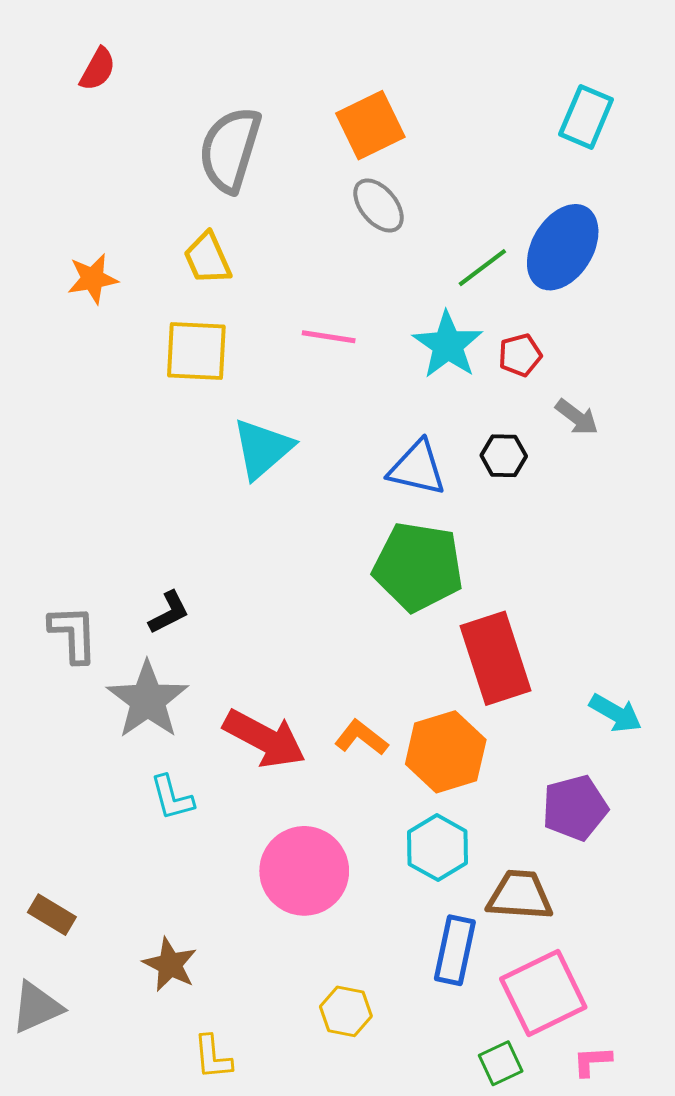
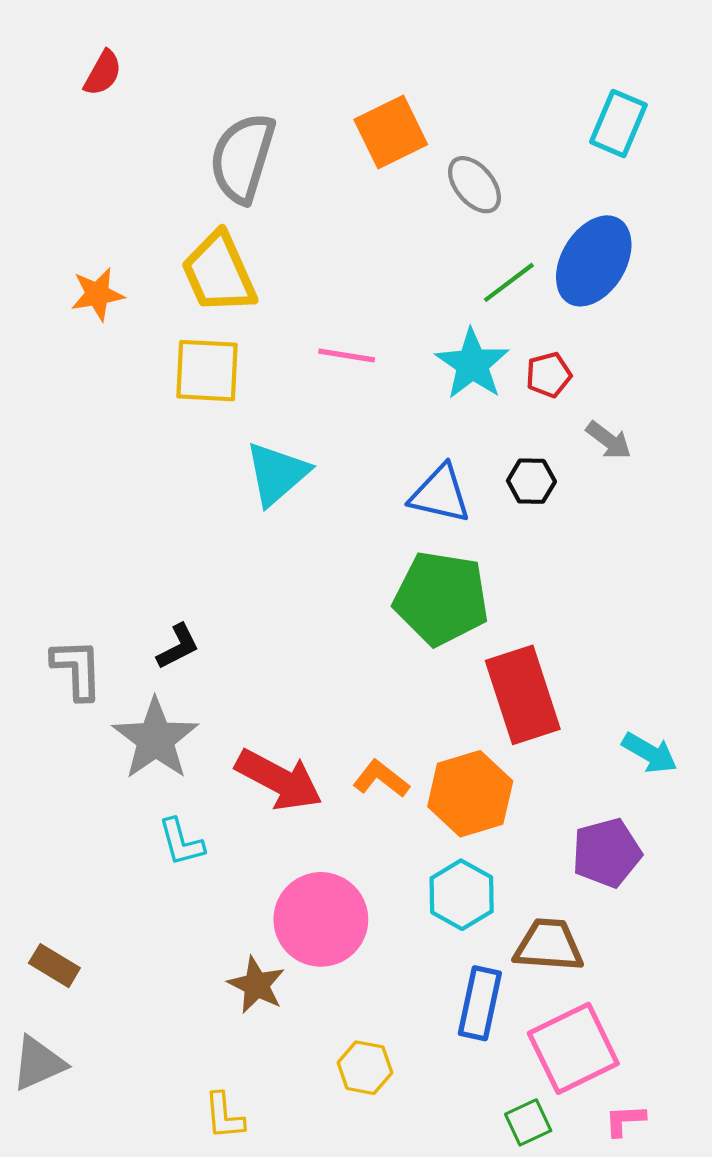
gray ellipse: (379, 205) -> (474, 185), moved
yellow trapezoid: (208, 258) -> (219, 273), size x1.5
brown star: (170, 965) -> (256, 985), moved

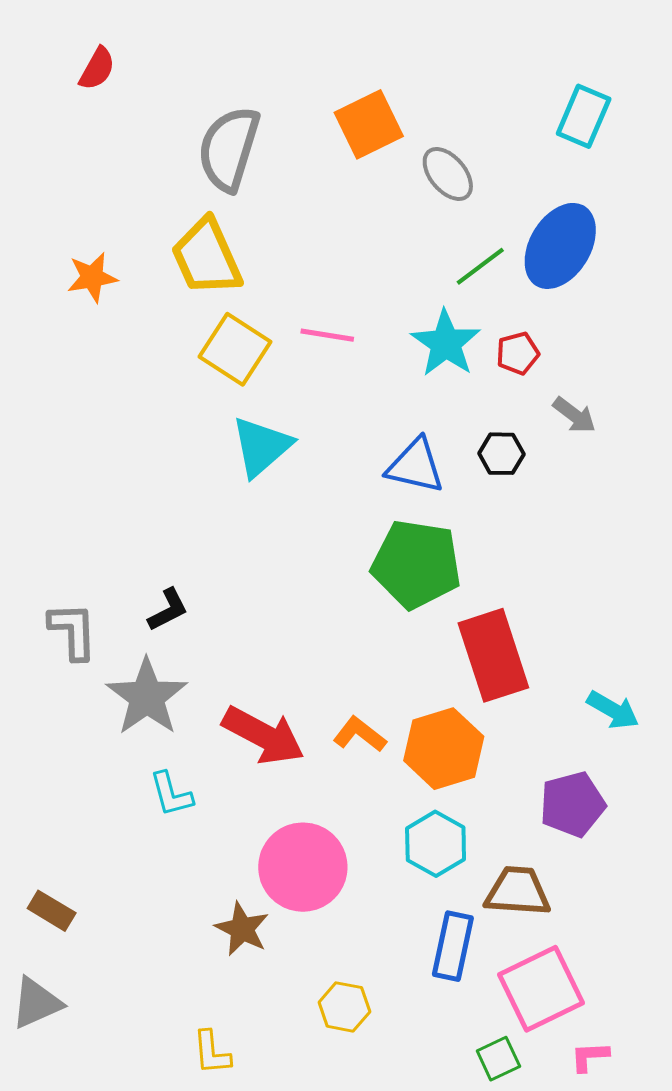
yellow square: (207, 371) -> (235, 349), moved, turned 30

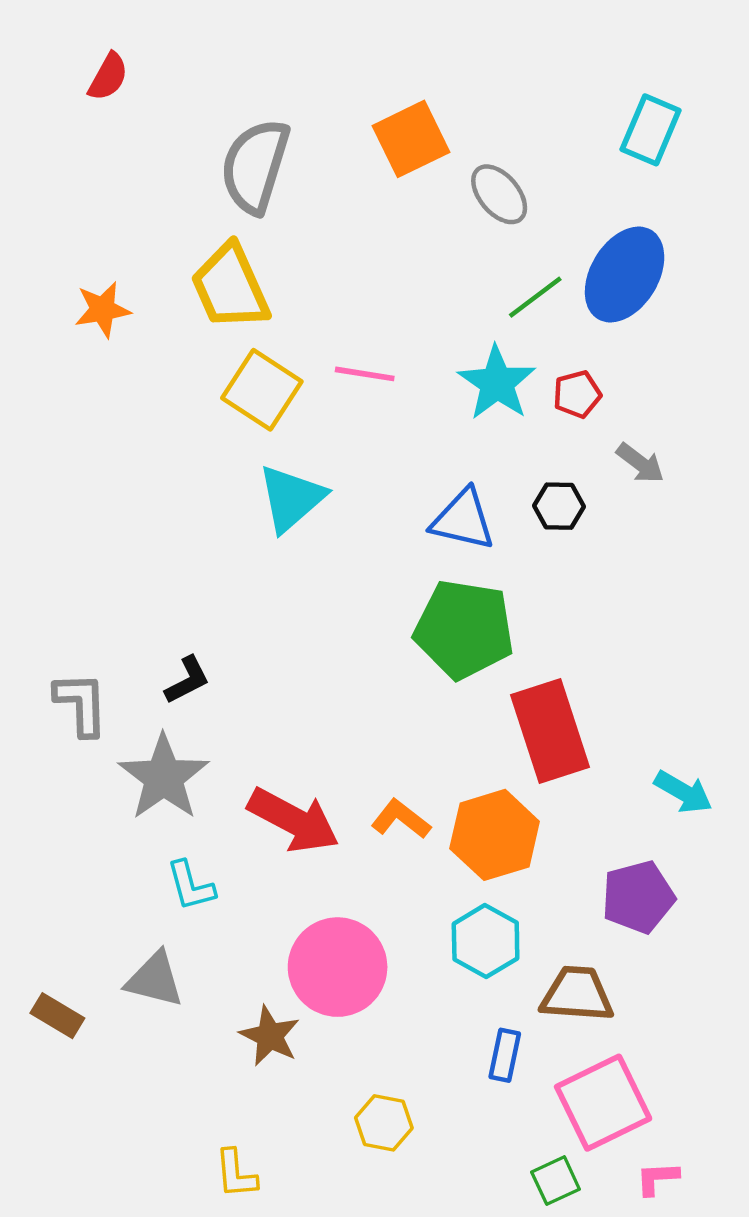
blue rectangle: (453, 946) -> (505, 1055), size x0.7
gray triangle: (36, 1003) -> (155, 980), moved, turned 38

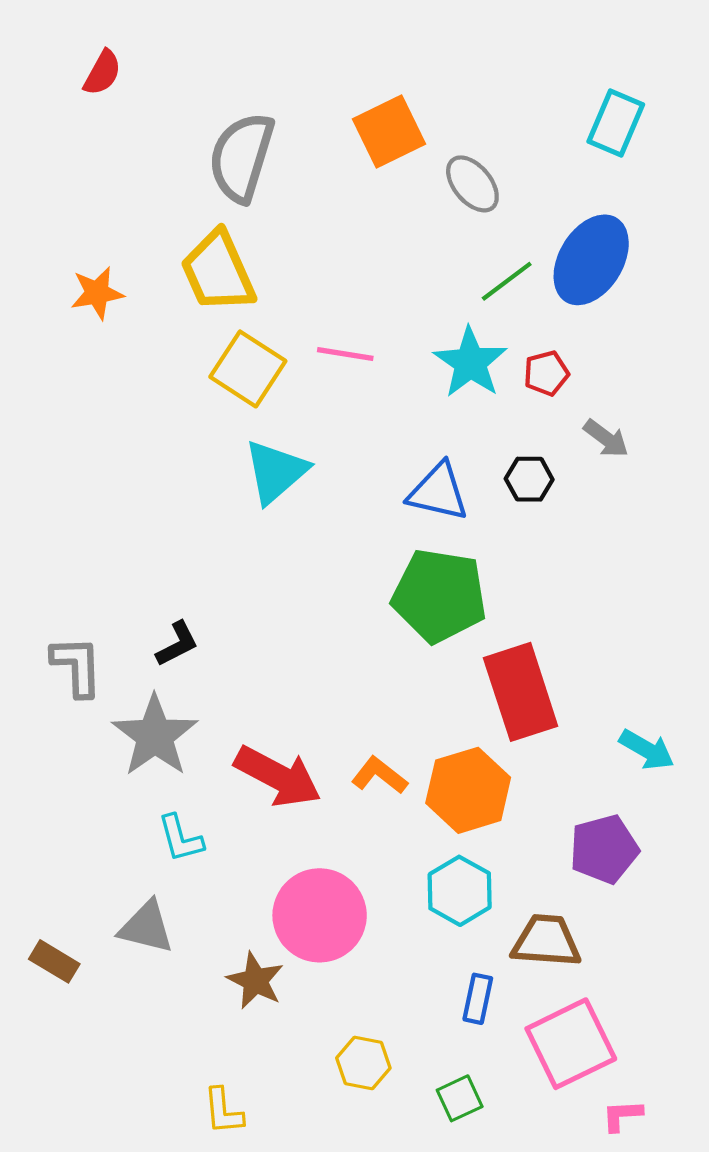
green square: (556, 1181) -> (460, 1098), moved

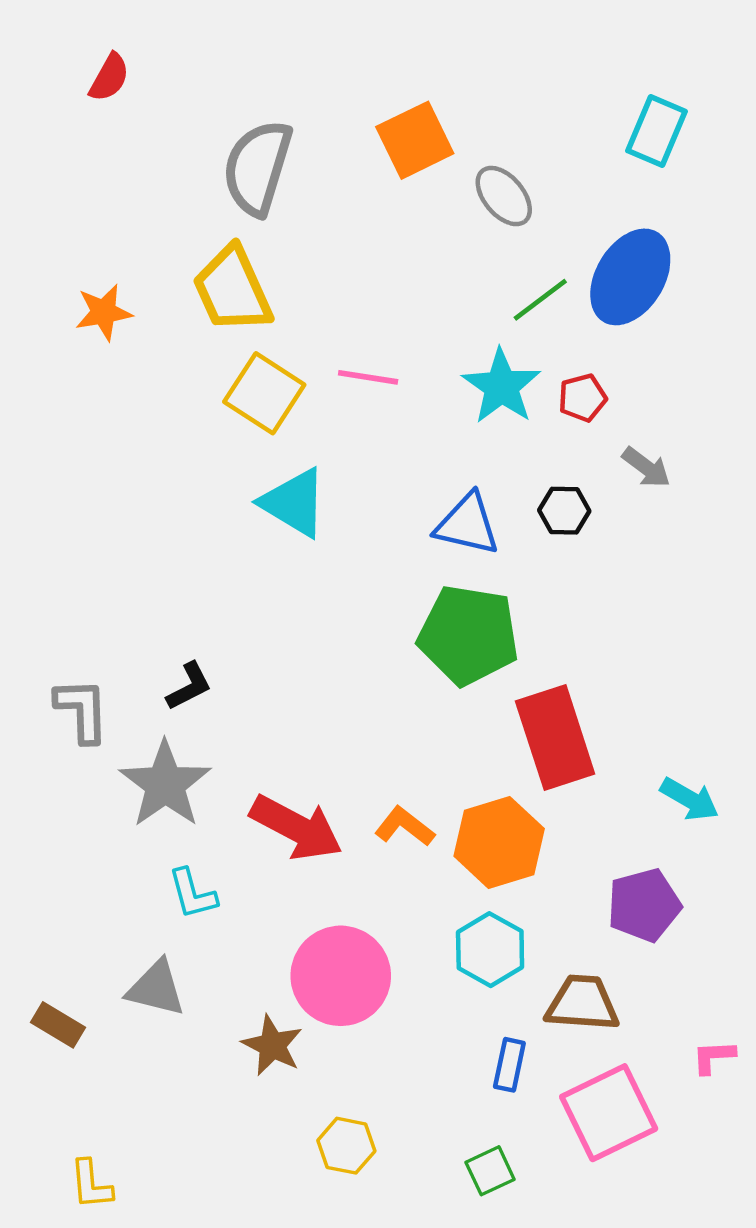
cyan triangle: (276, 472) -> (294, 503), turned -48
yellow hexagon: (363, 1063) -> (346, 1146), moved
yellow L-shape: (223, 1111) -> (91, 1184), moved
pink L-shape: (622, 1115) -> (714, 1057), moved

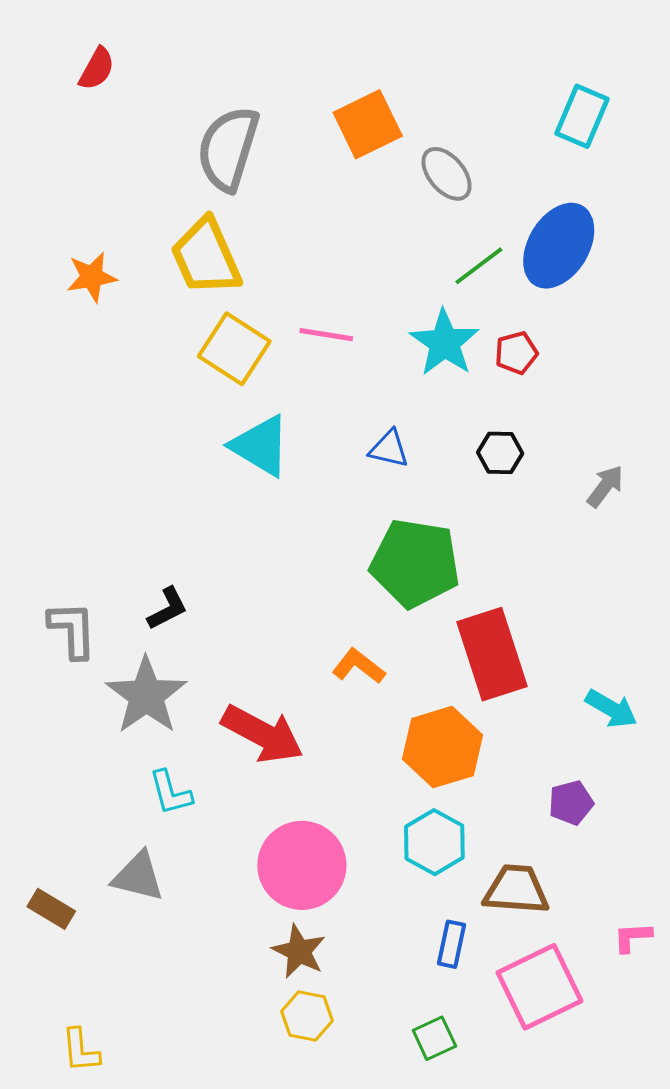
gray arrow: (646, 467) -> (605, 486), moved, turned -90
blue triangle: (467, 524) -> (389, 449), moved, size x0.7
orange L-shape: (405, 826) -> (359, 666), moved
purple pentagon: (644, 905) -> (571, 803), size x0.7
brown star: (272, 1045) -> (299, 951), moved

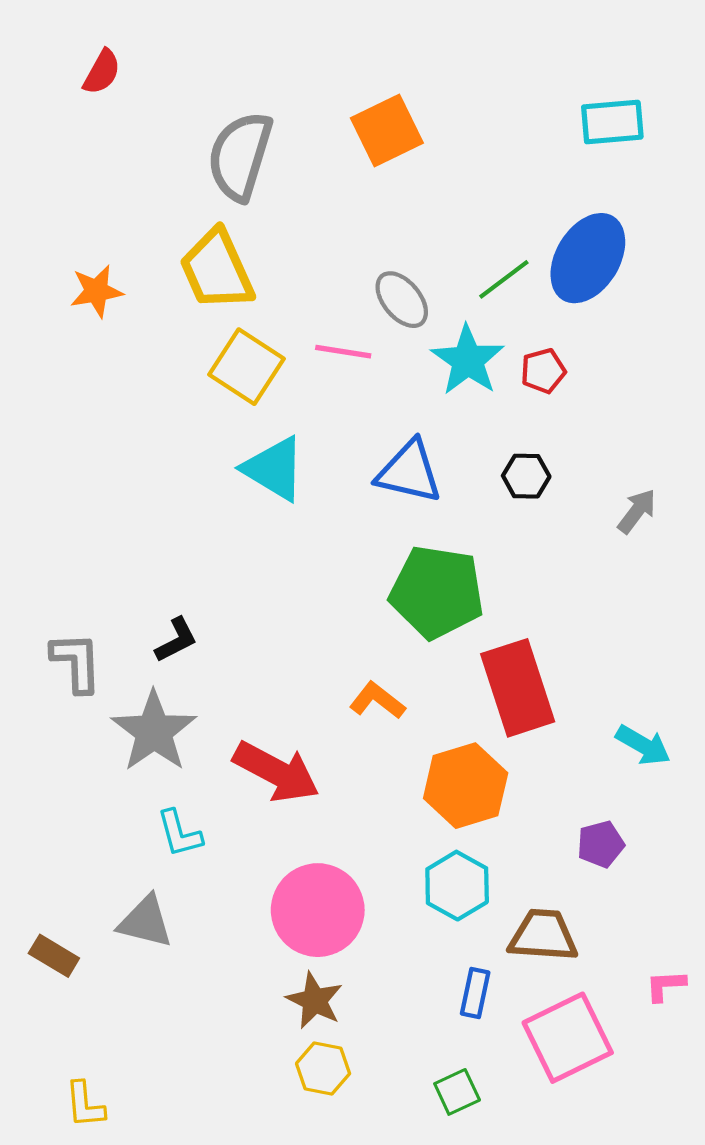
cyan rectangle: (582, 116) -> (612, 122), turned 62
gray ellipse: (447, 174) -> (402, 300), moved
blue triangle: (389, 449) -> (409, 472), size x1.6

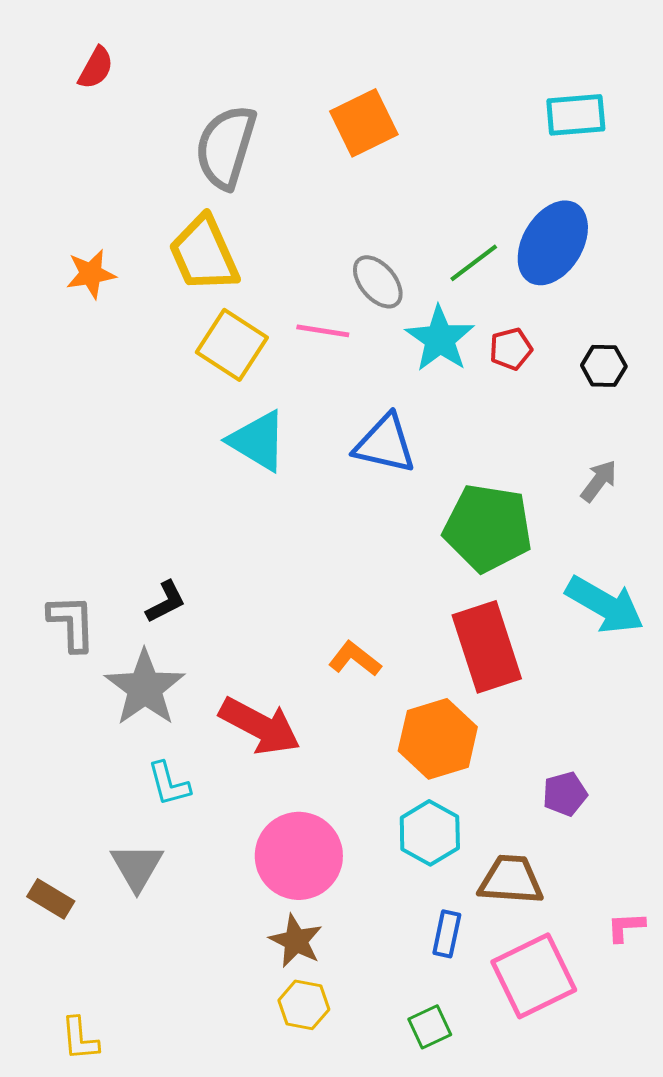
black hexagon: (526, 476) -> (604, 366), moved
green pentagon: (437, 592) -> (488, 528), moved
cyan arrow: (643, 745) -> (605, 605), moved, size x1.5
gray triangle: (145, 922) -> (137, 867), turned 46

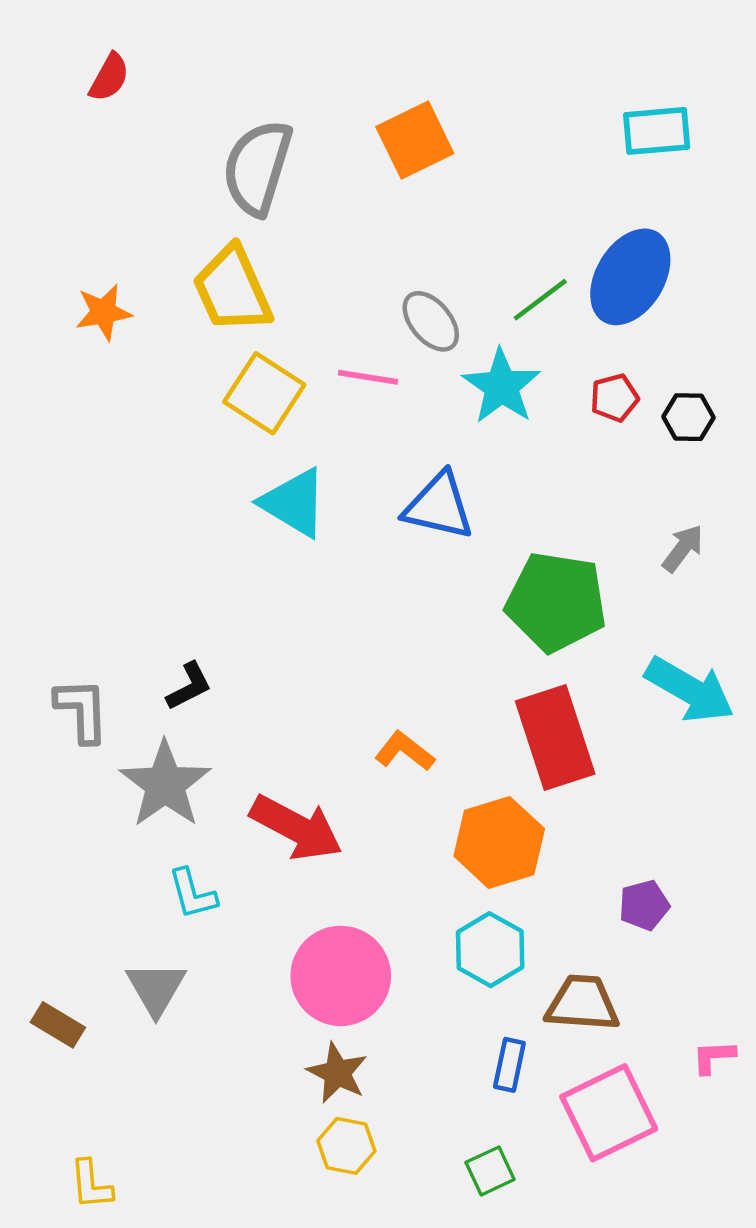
red pentagon: (511, 349) -> (614, 398), moved

